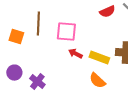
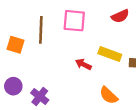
pink square: (66, 32) -> (74, 21), moved
yellow rectangle: (99, 58) -> (110, 54), moved

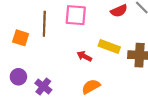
orange semicircle: (109, 95) -> (91, 86), moved, turned 108

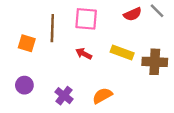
red arrow: (84, 56) -> (84, 54), moved
purple cross: (43, 86) -> (64, 96), moved

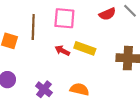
yellow rectangle: (122, 53) -> (85, 48), moved
orange semicircle: (102, 96) -> (79, 89), turned 42

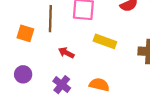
red arrow: (62, 51) -> (66, 53), moved

